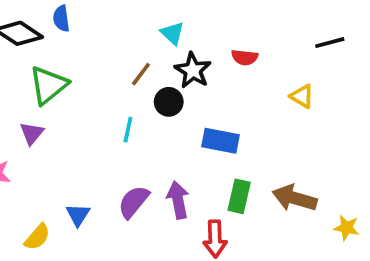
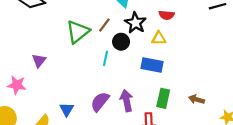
green triangle: (48, 85) -> (78, 32), moved
yellow triangle: (302, 96) -> (159, 38), moved, turned -32
cyan line: (128, 130) -> (105, 58), moved
brown arrow: (295, 198) -> (196, 99), size x0.6

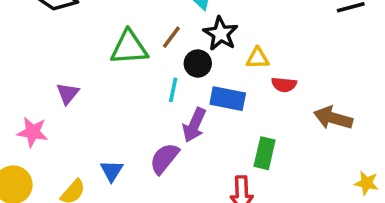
red semicircle: (167, 15) -> (284, 85), moved
green triangle: (78, 32) -> (129, 48), turned 35
blue rectangle: (152, 65) -> (228, 99), moved
brown arrow: (196, 99) -> (333, 118), moved, size x1.5
purple arrow: (127, 101) -> (194, 125), moved, turned -145

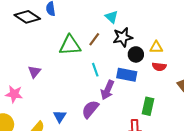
black star: (221, 34) -> (123, 37), turned 30
yellow triangle: (258, 58) -> (156, 47), moved
black circle: (198, 63) -> (136, 54), moved
cyan line: (173, 90) -> (95, 70), turned -32

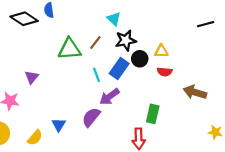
blue rectangle: (127, 75) -> (119, 68), moved, turned -66
purple arrow: (107, 90) -> (109, 97), turned 30

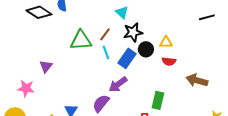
cyan line: (96, 75) -> (106, 52), moved

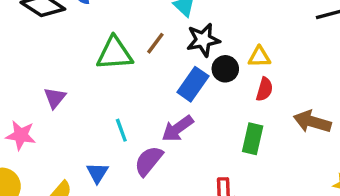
cyan line: (106, 52) -> (121, 130), moved
red semicircle: (169, 61) -> (265, 89), turned -80
green rectangle: (158, 100) -> (253, 139), moved

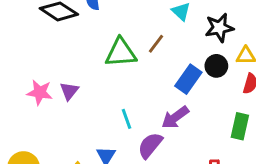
black star: (203, 40) -> (219, 28), moved
pink star: (21, 135) -> (40, 92), moved

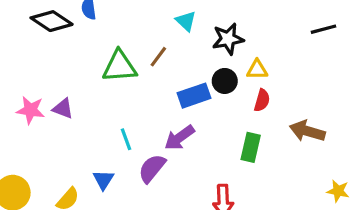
blue rectangle: (188, 79) -> (194, 96), turned 36
purple triangle: (69, 91) -> (63, 108), turned -48

